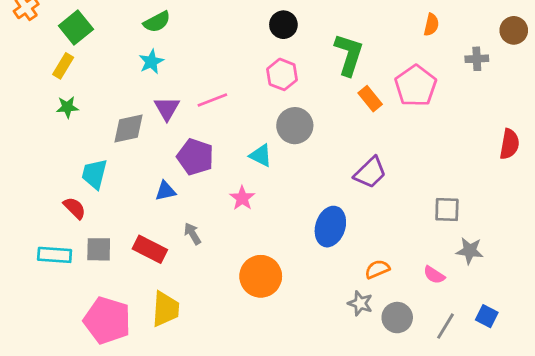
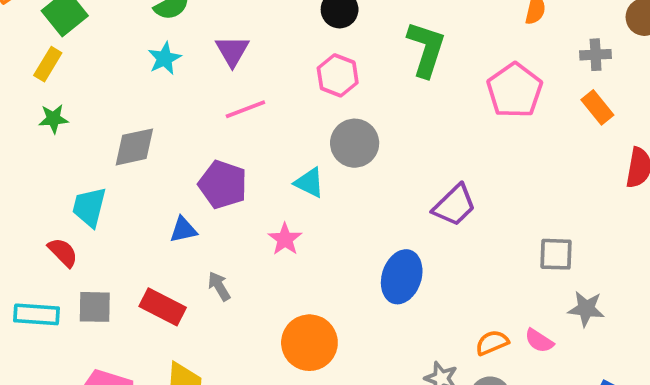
orange rectangle: (370, 99) -> (597, 107), moved
purple triangle: (167, 109) -> (232, 51), moved
orange semicircle: (377, 269) -> (492, 343), moved

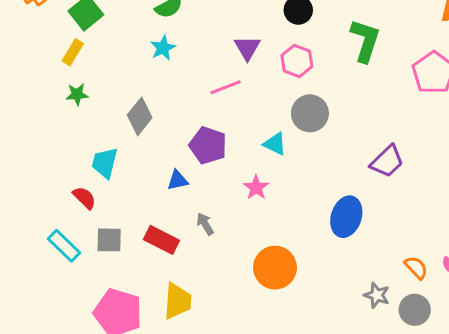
purple triangle: (232, 51) -> (247, 48), moved
gray diamond: (134, 147) -> (140, 116), turned -39
cyan rectangle: (36, 314) -> (64, 246), turned 40
orange semicircle: (492, 343) -> (416, 268), turned 70

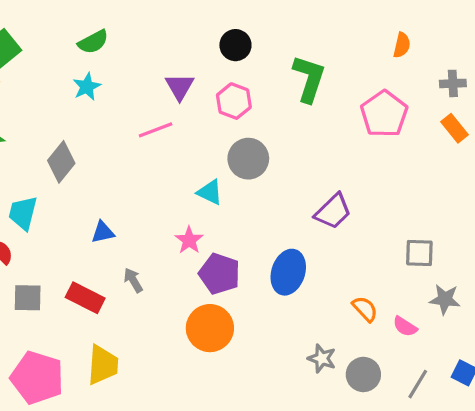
purple pentagon: (208, 145) -> (219, 274), moved
orange semicircle: (416, 268) -> (365, 309), moved

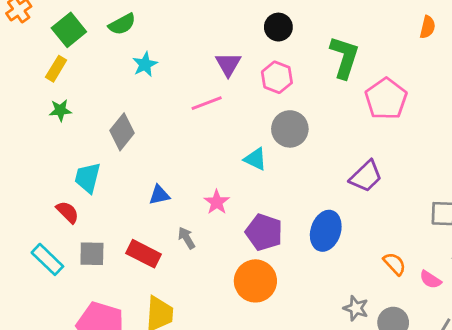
green semicircle: (93, 42) -> (122, 24), moved
pink pentagon: (384, 114) -> (386, 99), moved
pink star: (189, 240) -> (217, 202), moved

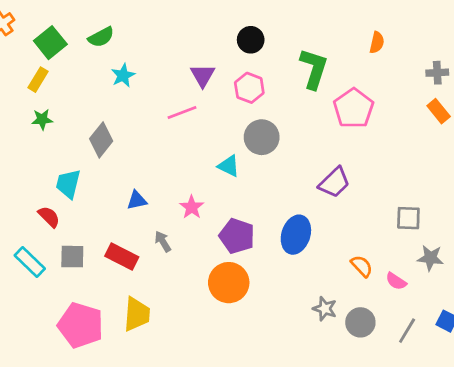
orange semicircle: (428, 27) -> (377, 43), moved

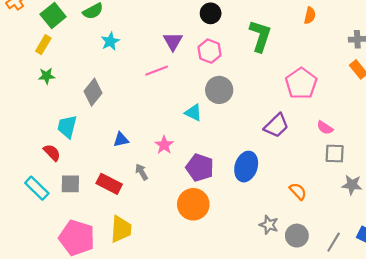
pink pentagon: (354, 108) -> (301, 83), moved
pink semicircle: (396, 281) -> (325, 128), moved

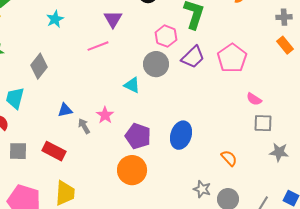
pink hexagon: (209, 51) -> (166, 36), moved
purple trapezoid: (276, 126) -> (193, 57), moved
gray arrow: (142, 172) -> (84, 126), moved

